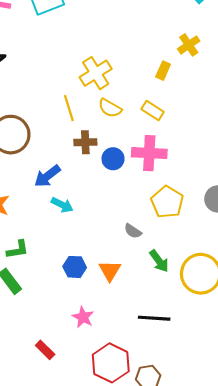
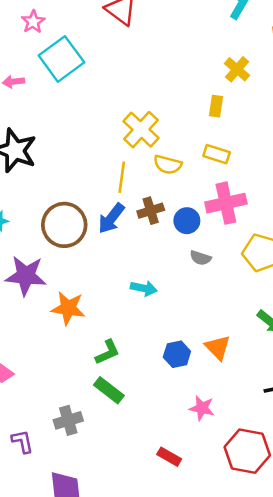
yellow line: (69, 108) -> (122, 177), turned 40
blue arrow: (47, 176) -> (111, 218), moved
gray semicircle: (133, 231) -> (200, 258), moved

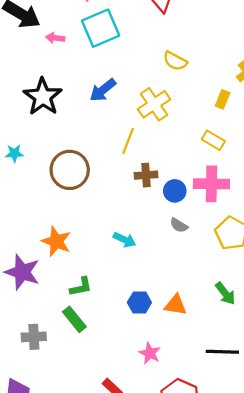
yellow semicircle: (168, 165) -> (175, 61), moved
blue arrow: (111, 218) -> (103, 90), moved
purple star: (26, 276) -> (22, 272), moved
orange triangle: (218, 348) -> (176, 305), turned -50

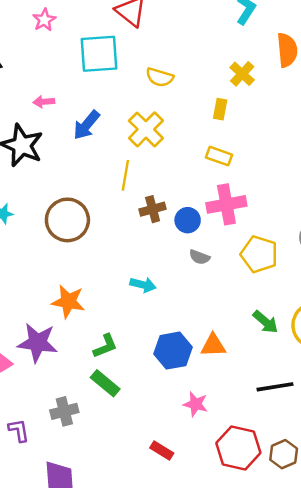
cyan square: (101, 28) -> (99, 54), moved, turned 30
pink arrow: (55, 38) -> (44, 102), moved
blue hexagon: (139, 302) -> (173, 351), size x1.4

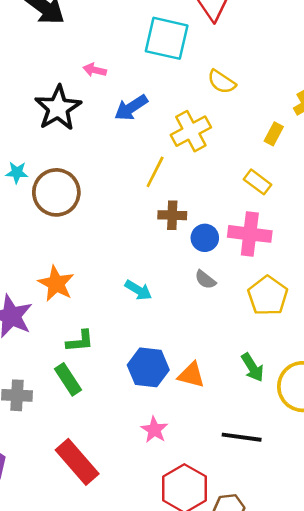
brown circle: (67, 220) -> (56, 192), moved
red rectangle: (162, 451) -> (77, 462), moved, size x1.8

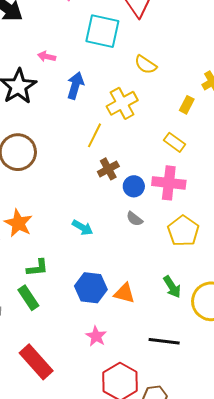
blue arrow: (131, 108) -> (75, 86), turned 140
brown cross: (172, 215) -> (108, 169), turned -30

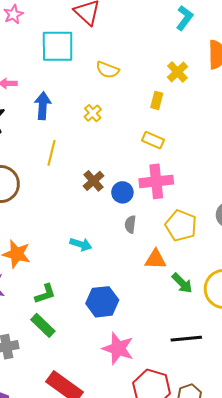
yellow cross: (122, 103) -> (93, 113), size x0.6
yellow line: (95, 135) -> (51, 153), moved
gray semicircle: (135, 219) -> (130, 224), turned 72
orange triangle: (124, 293) -> (156, 259), moved
pink star: (96, 336) -> (118, 348), size x1.5

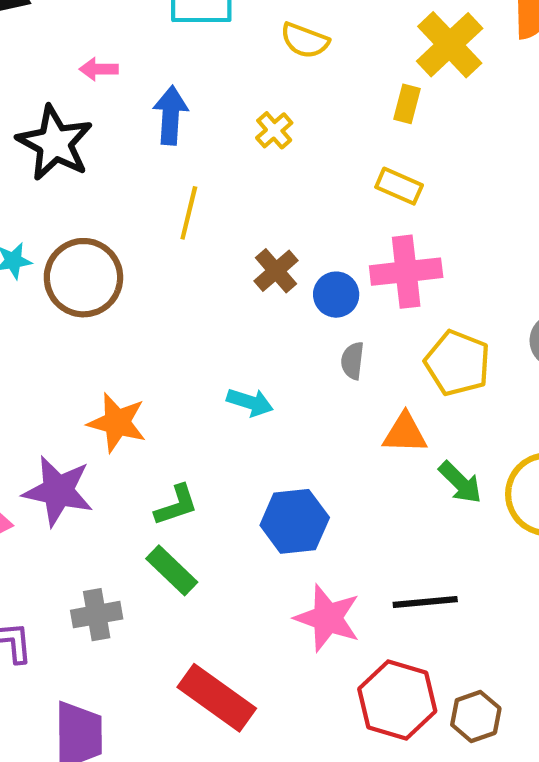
yellow cross: (177, 72) -> (450, 45), size x1.5
black line: (186, 339) -> (425, 602), moved

